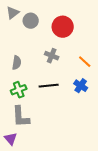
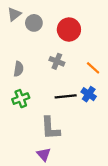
black line: (49, 86) -> (66, 96), moved
gray L-shape: (21, 117) -> (50, 128), moved
purple triangle: (11, 139) -> (44, 154), moved

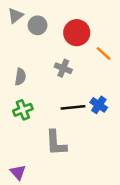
orange line: (93, 68) -> (104, 53), moved
purple triangle: (44, 154) -> (18, 172), moved

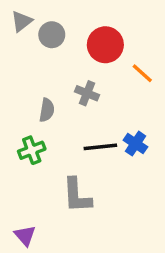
gray semicircle: (20, 77) -> (47, 110), moved

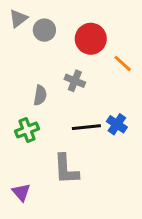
purple triangle: (25, 236) -> (21, 192), moved

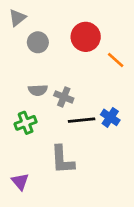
gray circle: (44, 30) -> (38, 42), moved
gray cross: (75, 81) -> (64, 97), moved
gray semicircle: (40, 95) -> (38, 90), turned 78

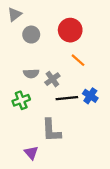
orange line: (116, 60) -> (78, 60), moved
gray cross: (64, 97) -> (52, 79), turned 32
purple triangle: (20, 182) -> (31, 153), moved

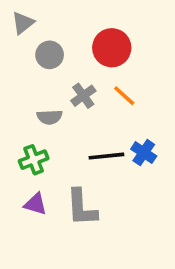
gray cross: (52, 79) -> (83, 96), moved
purple triangle: (31, 153) -> (35, 204), moved, turned -32

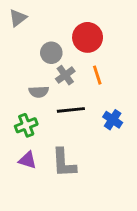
gray circle: (50, 55) -> (51, 53), moved
orange line: (124, 96) -> (97, 75), turned 30
black line: (106, 156) -> (71, 110), moved

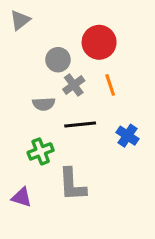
green cross: (26, 125) -> (41, 151), moved
purple triangle: (28, 160) -> (22, 197), moved

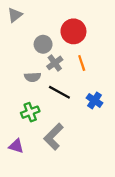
black line: (80, 125) -> (59, 92), turned 35
gray L-shape: (72, 185) -> (54, 137), turned 48

